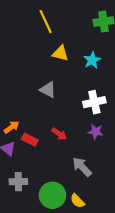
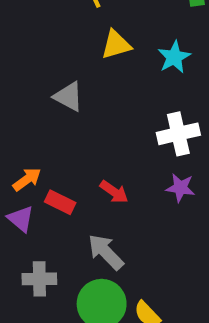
yellow triangle: (60, 53) -> (116, 45), turned -30
gray triangle: (48, 90) -> (68, 97), moved
gray arrow: (82, 167) -> (106, 252), moved

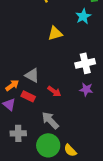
yellow triangle: (116, 45) -> (55, 33), moved
cyan star: (174, 57) -> (83, 16), moved
gray triangle: (68, 97) -> (32, 75), moved

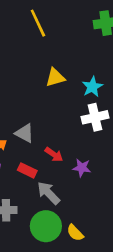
cyan star: (83, 16) -> (92, 87), moved
purple star: (86, 89) -> (82, 168), moved
red rectangle: (28, 96) -> (27, 170), moved

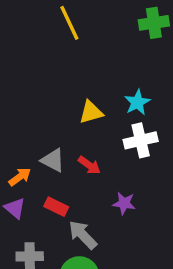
yellow triangle: (55, 77) -> (91, 112), moved
red arrow: (54, 154) -> (89, 165), moved

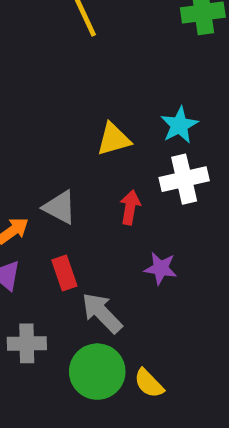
red arrow: (89, 165) -> (130, 207), moved, turned -115
red rectangle: (56, 207) -> (64, 273), turned 45

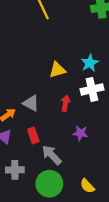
yellow semicircle: (149, 383) -> (87, 186), moved

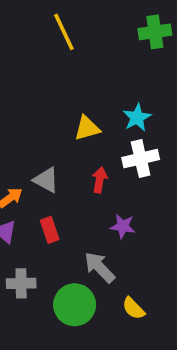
gray arrow: (52, 155) -> (100, 267), moved

